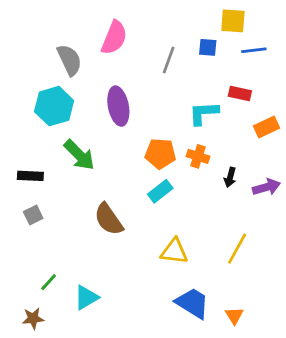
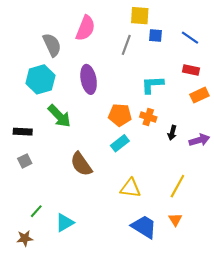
yellow square: (233, 21) -> (140, 16), moved
blue line: (254, 50) -> (190, 38), turned 42
red rectangle: (240, 93) -> (191, 70), moved
orange triangle: (234, 316) -> (175, 220), moved

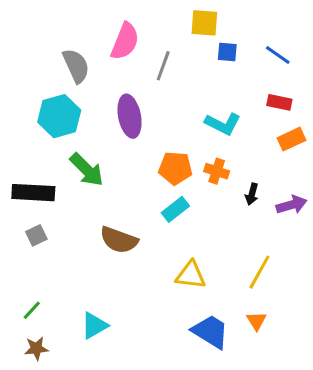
gray line: (126, 45) -> (163, 66), moved
cyan L-shape: (152, 85) -> (223, 124), turned -150
black rectangle: (23, 132) -> (33, 193), size x1.5
brown semicircle: (81, 164) -> (119, 240), turned -35
green line: (36, 211) -> (32, 310), moved

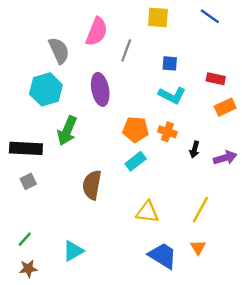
blue square: (227, 52) -> (170, 63), moved
blue line: (278, 55) -> (210, 16), moved
green arrow: (87, 170) -> (67, 131), turned 68
brown semicircle: (119, 240) -> (92, 185), turned 80

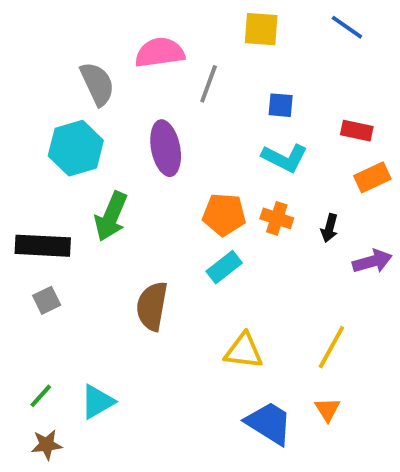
pink semicircle: (97, 32) -> (160, 53), turned -120
black arrow: (195, 150) -> (329, 228), moved
cyan triangle: (73, 251) -> (97, 402), moved

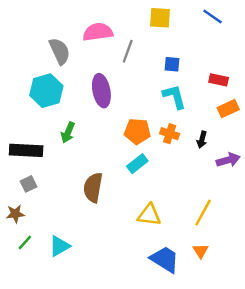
cyan L-shape: (285, 158) -> (174, 97), turned -132
green arrow: (111, 216) -> (68, 132), size x0.7
brown star: (47, 445) -> (15, 214), moved

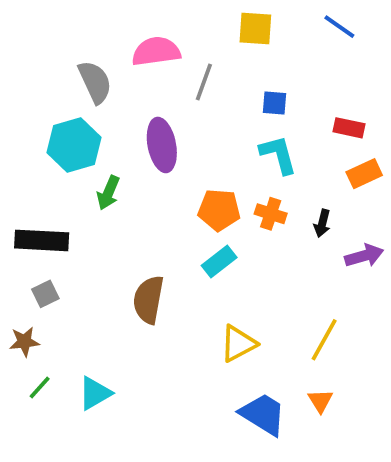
green arrow: (68, 132) -> (108, 193), moved
yellow triangle: (149, 215) -> (238, 344), turned -35

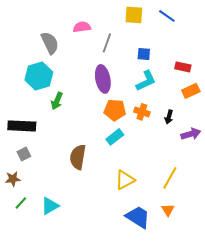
blue line: (339, 27) -> (167, 16), moved
pink semicircle: (156, 51) -> (82, 27), size x0.7
purple ellipse: (162, 145) -> (103, 79), moved
cyan L-shape: (278, 155) -> (146, 81), turned 80

